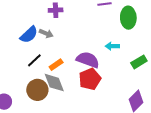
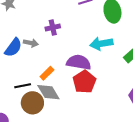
purple cross: (56, 10) -> (53, 28), moved
cyan arrow: (112, 46) -> (101, 44), size x1.5
black line: (34, 60) -> (23, 86), moved, turned 42

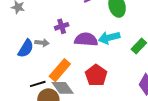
purple semicircle: (79, 62) -> (86, 39), moved
orange rectangle: (47, 73) -> (60, 70), size x1.6

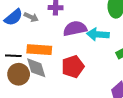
purple semicircle: (86, 39) -> (75, 29), turned -35
orange rectangle: (60, 70) -> (39, 50), turned 35

